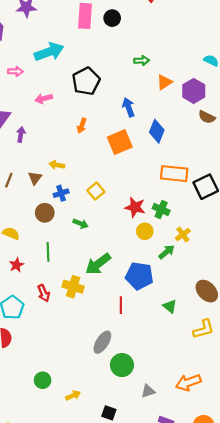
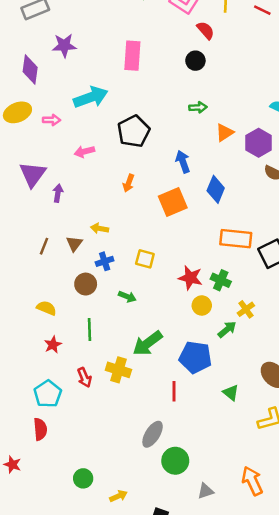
black circle: (112, 18) -> (195, 61), moved
yellow square: (96, 191) -> (145, 259), turned -35
orange arrow: (188, 382) -> (252, 481), turned 85

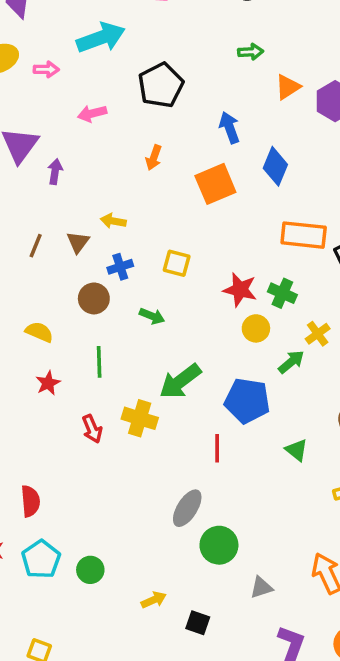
cyan pentagon: (48, 394) -> (41, 559), moved
yellow arrow: (118, 496) -> (154, 600), moved

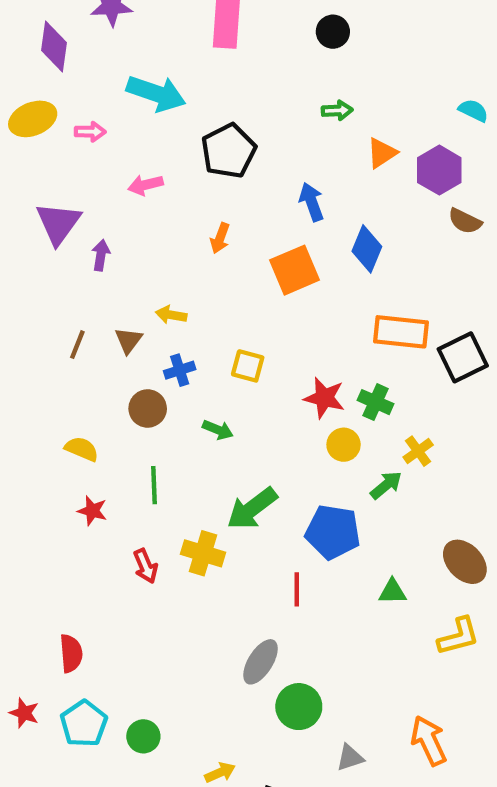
cyan arrow: (101, 38) -> (156, 93), turned 39
red star: (48, 383) -> (92, 511), turned -30
green triangle: (296, 450) -> (392, 592), turned -40

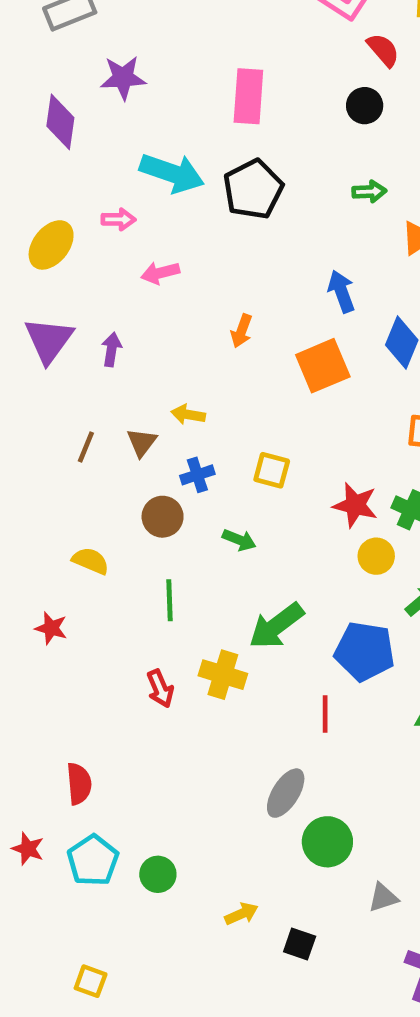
yellow ellipse: (33, 119) -> (51, 245), moved, turned -30
pink arrow: (90, 132) -> (118, 219), moved
black pentagon: (229, 151) -> (253, 189), moved
purple triangle: (58, 223) -> (49, 340), moved
red star: (92, 511) -> (51, 628), moved

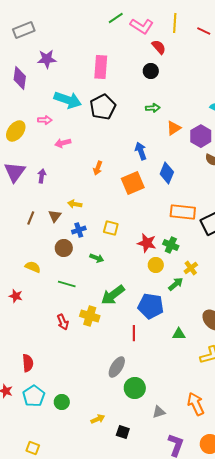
green line: (170, 600) -> (67, 284), turned -72

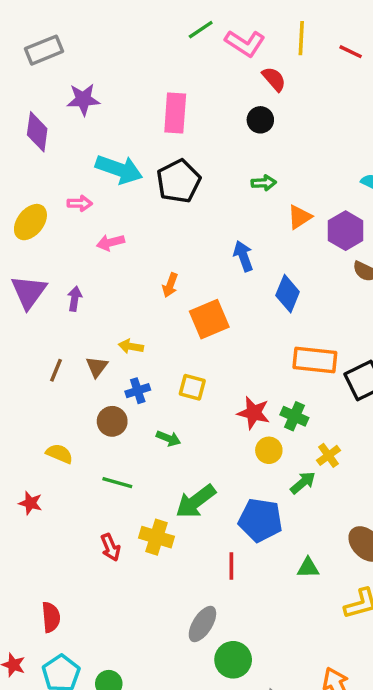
orange square: (133, 183) -> (209, 319), moved

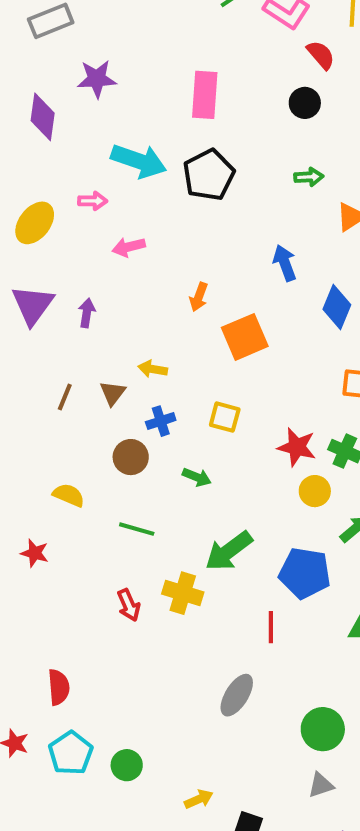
green circle: (233, 660) -> (323, 729), moved

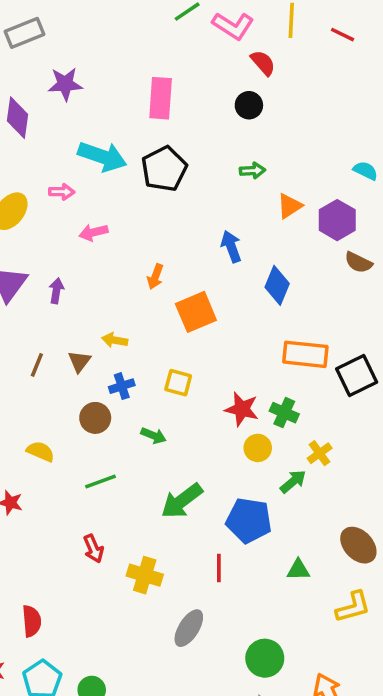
green line: (137, 529) -> (101, 481), turned -36
yellow cross: (183, 593) -> (145, 575), moved

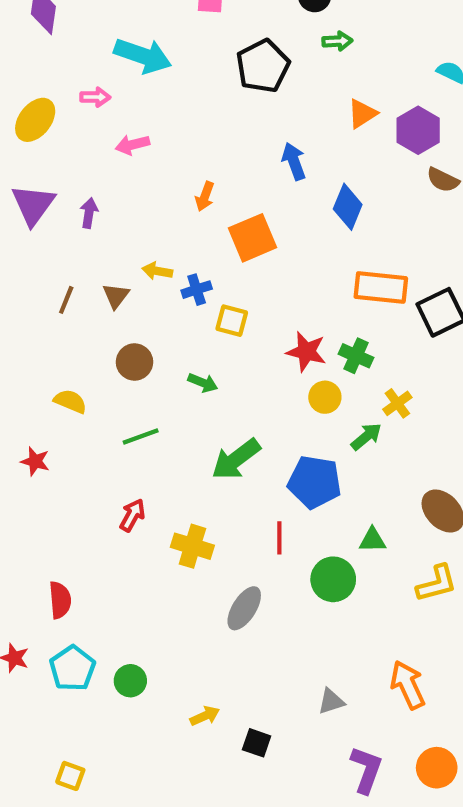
black pentagon: (164, 169) -> (263, 66), moved
green arrow: (252, 171) -> (337, 41), moved
blue cross: (122, 386) -> (197, 290), moved
red arrow: (93, 549) -> (132, 515), turned -128
green circle: (265, 658) -> (333, 579), moved

